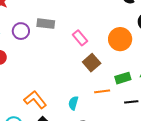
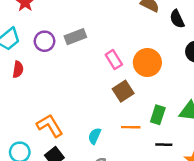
gray rectangle: (46, 24) -> (75, 37), turned -36
orange circle: (120, 39) -> (147, 63), moved
green rectangle: (123, 78) -> (158, 115), turned -63

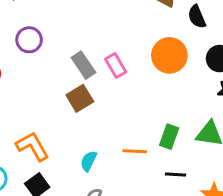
gray rectangle: (75, 37) -> (83, 65), moved, turned 75
orange circle: (147, 63) -> (169, 55), moved
brown square: (123, 91) -> (80, 98), moved

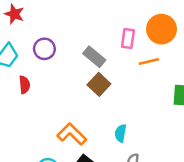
pink rectangle: (116, 65) -> (128, 38), moved, turned 54
orange line: (135, 151) -> (149, 62), moved

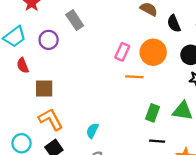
gray rectangle: (94, 57) -> (75, 20), moved
brown square: (99, 84) -> (44, 88), moved, turned 30
red semicircle: (24, 85) -> (23, 65), turned 147

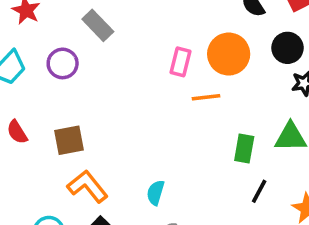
red semicircle: (23, 65) -> (17, 132), moved
black line: (157, 141) -> (259, 191), turned -56

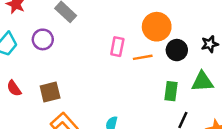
black circle: (288, 48) -> (177, 50), moved
pink rectangle: (180, 62) -> (117, 47), moved

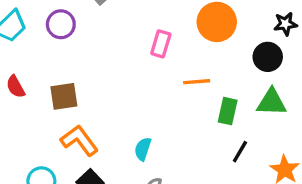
black star: (210, 44) -> (285, 24), moved
black circle: (177, 50) -> (268, 57), moved
orange line: (143, 57) -> (197, 82), moved

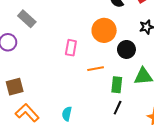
black circle: (268, 57) -> (126, 49), moved
black line: (240, 152) -> (118, 108), moved

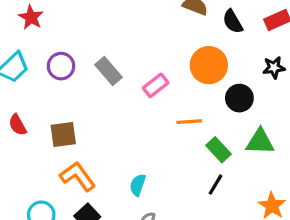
gray rectangle: (27, 19) -> (108, 71), moved
pink rectangle: (71, 48) -> (156, 85), turned 35
green rectangle: (117, 85) -> (218, 150), turned -56

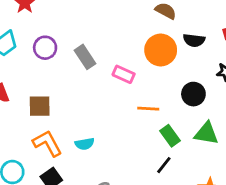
black semicircle: (233, 22) -> (194, 40), moved, turned -60
orange circle: (209, 65) -> (161, 50), moved
pink rectangle: (156, 85) -> (124, 74), turned 55
cyan semicircle: (138, 185) -> (85, 144), moved, turned -126

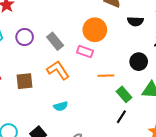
orange circle: (161, 50) -> (95, 30), moved
orange L-shape: (47, 143) -> (58, 70), moved

